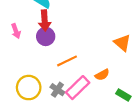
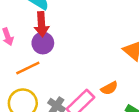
orange line: (67, 61) -> (28, 68), moved

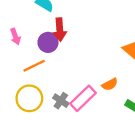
red arrow: (42, 24) -> (60, 30), moved

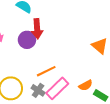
orange line: (34, 66) -> (46, 71), moved
orange semicircle: (110, 84) -> (86, 85), moved

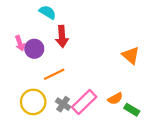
purple circle: (27, 40) -> (34, 49), moved
orange line: (46, 71) -> (54, 74), moved

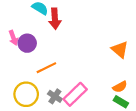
red arrow: (62, 37) -> (55, 19), moved
orange semicircle: (115, 99) -> (120, 87), moved

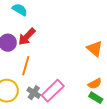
red arrow: (55, 19) -> (27, 37), moved, turned 48
orange line: (46, 68) -> (26, 66), turned -48

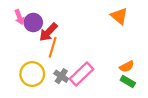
red arrow: (27, 37) -> (48, 32), moved
orange triangle: (95, 49) -> (119, 16), moved

